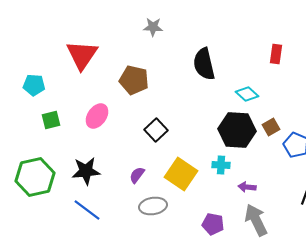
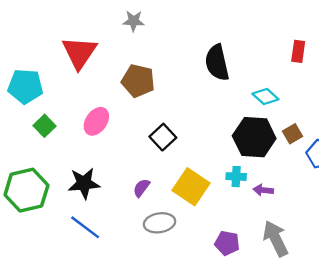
gray star: (153, 27) -> (134, 21), moved
cyan pentagon: (34, 85) -> (25, 86), size x1.4
green square: (51, 120) -> (45, 126), turned -30
purple arrow: (247, 187) -> (263, 190), moved

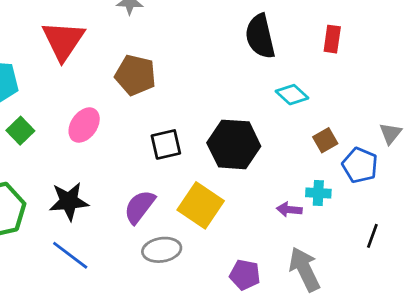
black semicircle: (217, 63) -> (260, 36), moved
black square: (163, 137) -> (166, 144), turned 30
black hexagon: (254, 137) -> (234, 144), moved
cyan cross: (236, 177) -> (318, 193), moved
purple semicircle: (141, 188) -> (140, 207), size x1.5

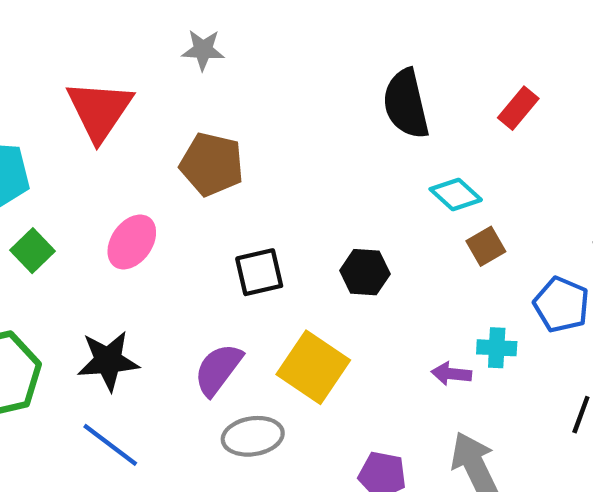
red rectangle: (332, 39) -> (518, 108), turned 32
brown square: (325, 140) -> (486, 246), moved
black hexagon: (234, 144) -> (365, 272), size x0.6

